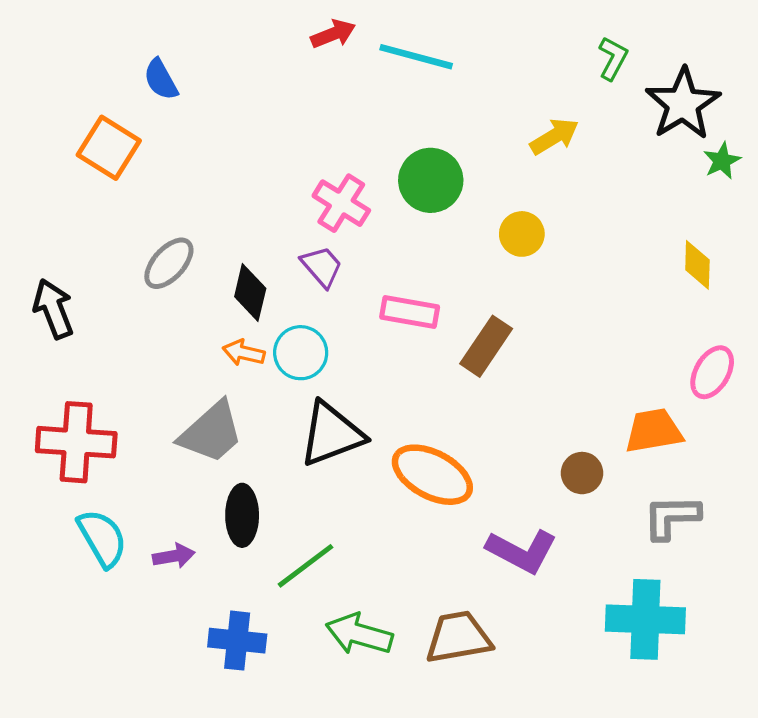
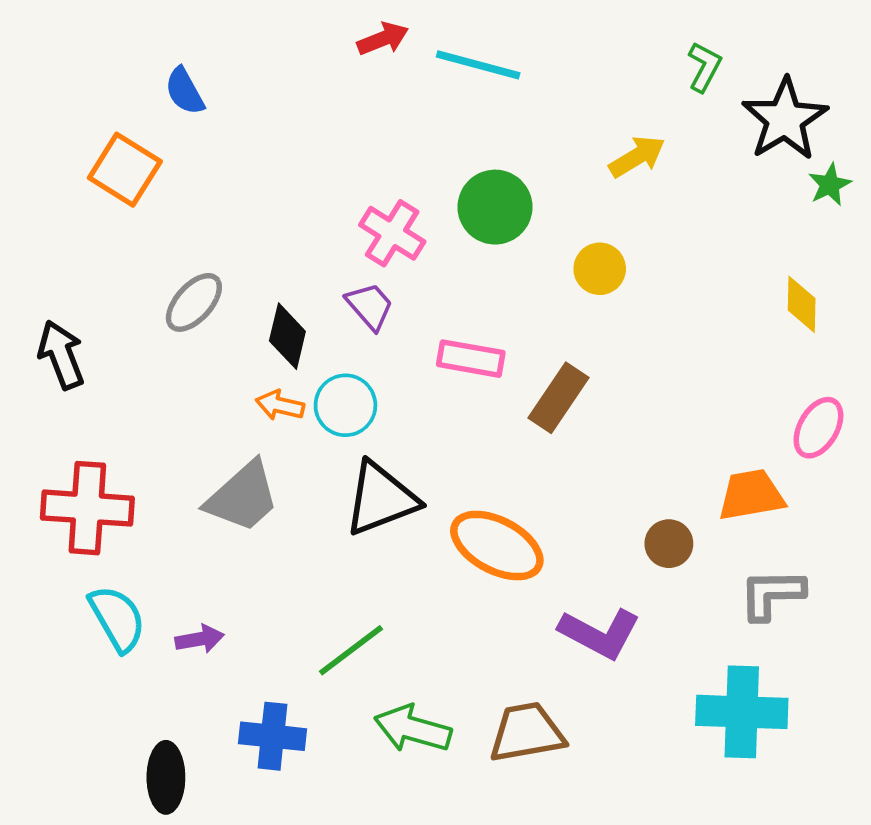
black ellipse: (242, 515) -> (166, 777), moved

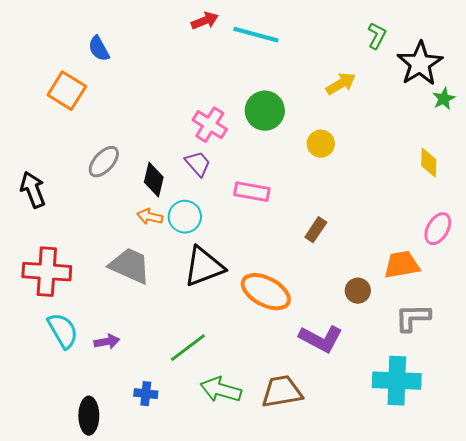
brown rectangle: (559, 398) -> (316, 230), moved, size x0.7
gray trapezoid: (243, 497) -> (130, 266), turned -114
blue cross: (272, 736) -> (146, 394), size x0.7

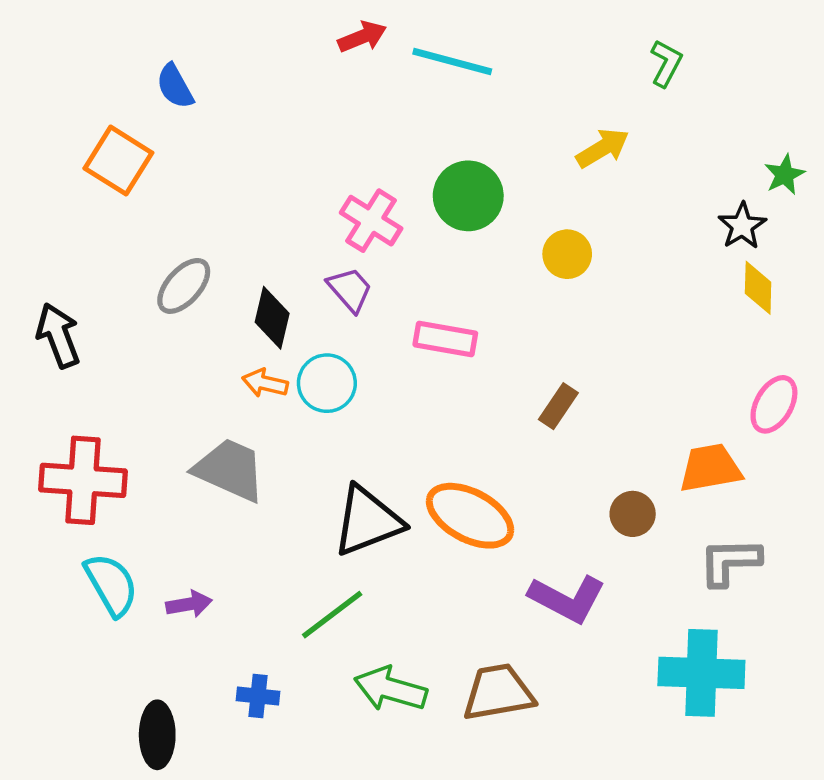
black star: (420, 64) -> (742, 226), moved, size x0.6
black triangle: (204, 267) -> (368, 521), moved

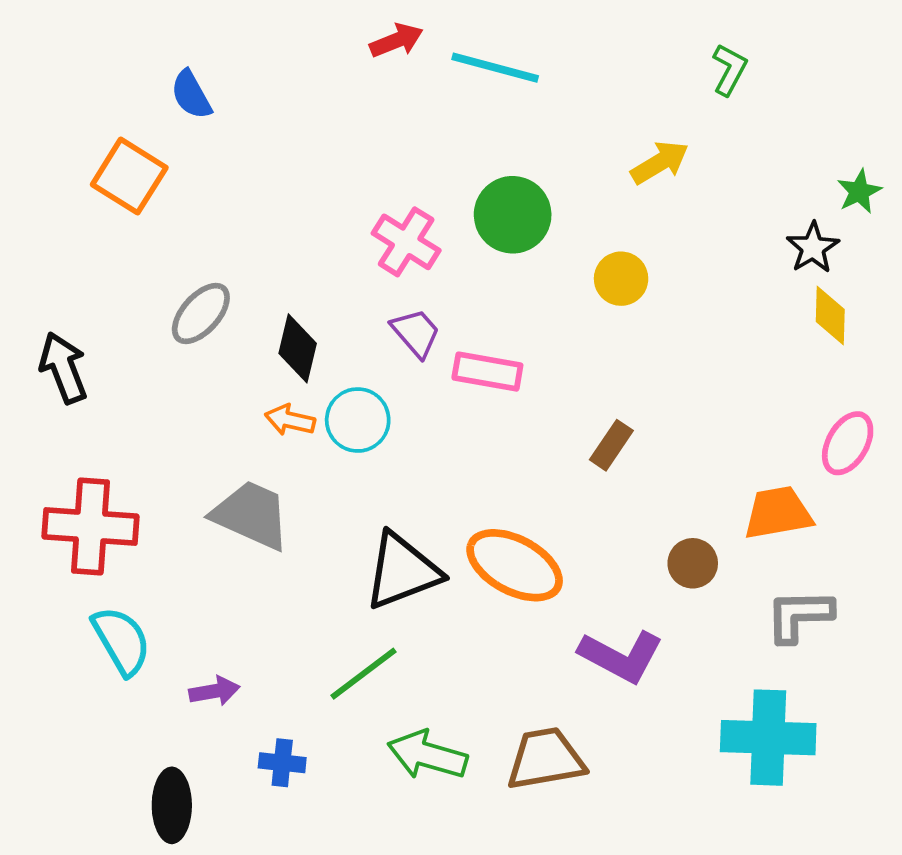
purple trapezoid: (350, 290) -> (416, 333), moved
purple arrow: (189, 604) -> (214, 691), moved

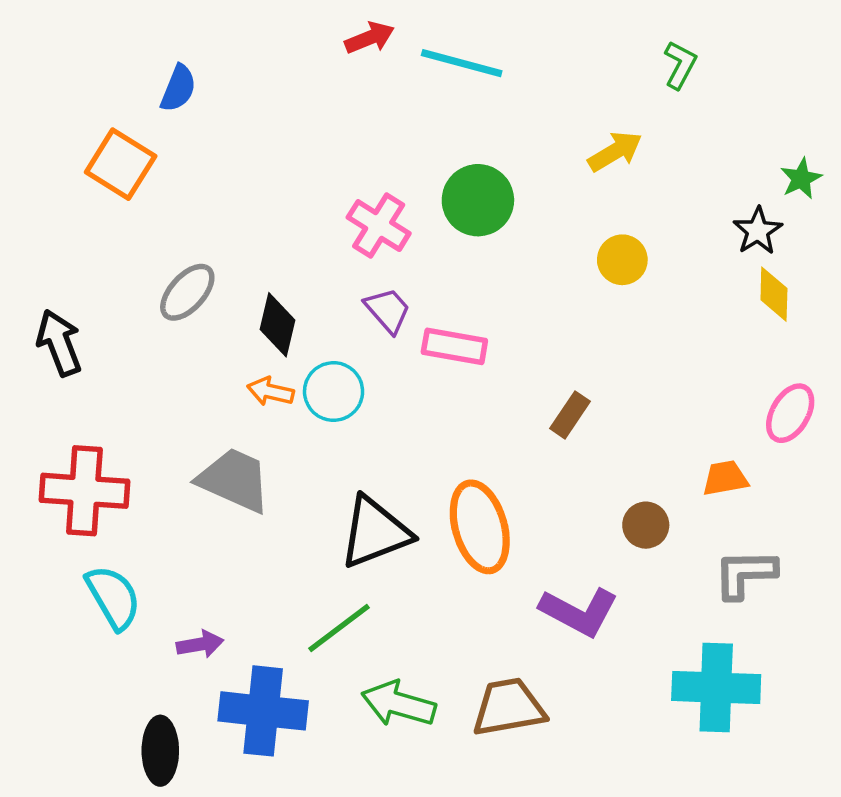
blue semicircle: (191, 95) -> (178, 88), turned -129
yellow circle: (621, 279) -> (622, 260), moved
orange trapezoid: (778, 513) -> (725, 478), size x0.7
orange ellipse: (515, 565) -> (480, 527), turned 46
blue cross: (282, 763) -> (263, 711), size x2.0

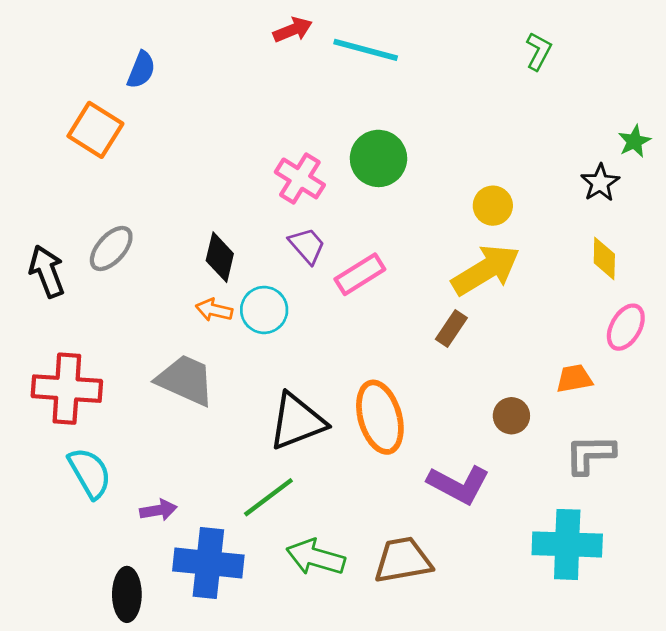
yellow arrow: (615, 151) -> (486, 270), moved, size x1.6
gray ellipse: (187, 292) -> (111, 248), moved
yellow diamond: (774, 294) -> (604, 259), moved
pink rectangle: (454, 346) -> (360, 274), turned -42

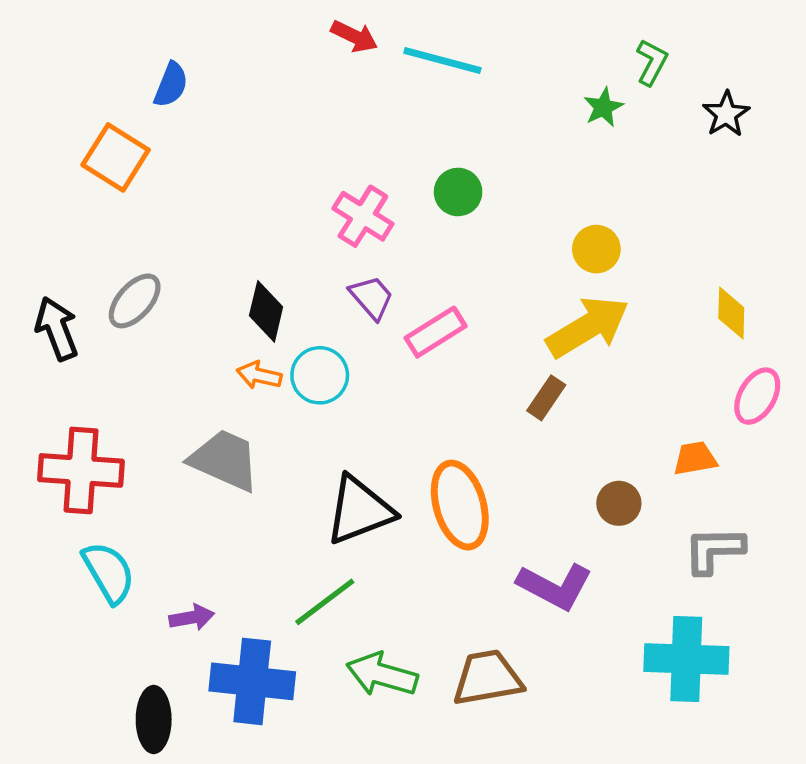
red arrow: (293, 30) -> (354, 36), turned 48
green star: (634, 141) -> (603, 107), moved
green circle: (378, 158) -> (458, 192), size x0.7
black star: (600, 183) -> (726, 114), moved

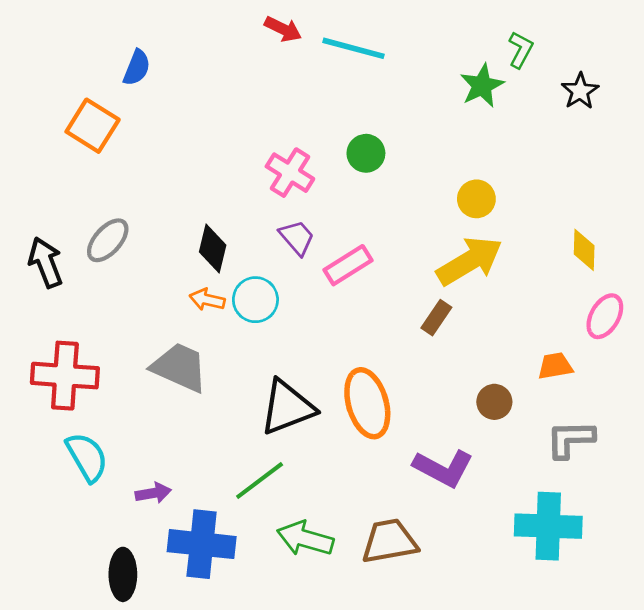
green star: (603, 107) -> (482, 86), size x1.4

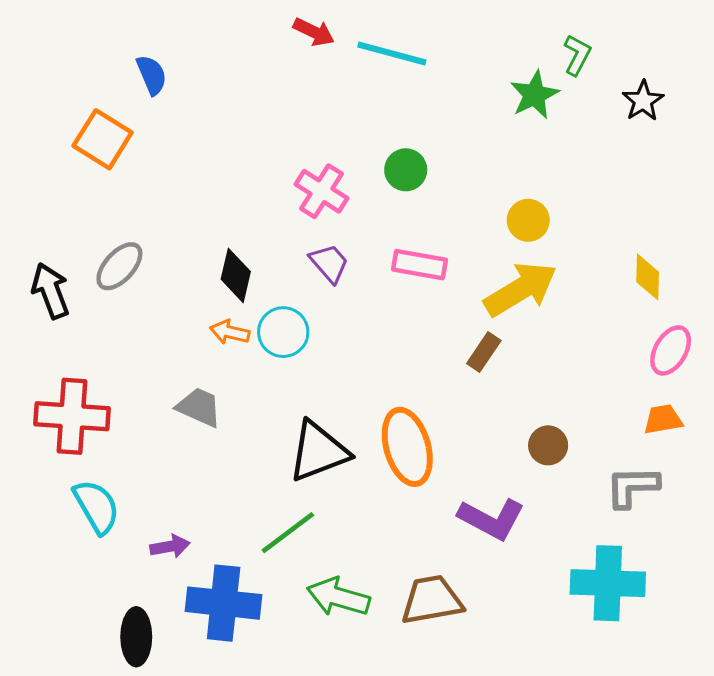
blue semicircle: (137, 68) -> (152, 75), turned -45
pink rectangle: (348, 265) -> (419, 265), moved, turned 42
orange trapezoid: (555, 366) -> (663, 419), moved
gray trapezoid: (180, 367) -> (199, 407), size x0.7

